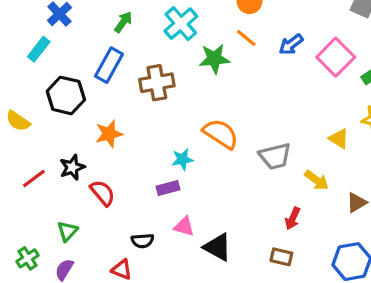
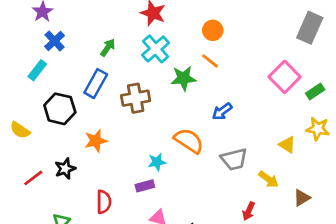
blue arrow: (291, 44) -> (222, 111), moved
red semicircle: (103, 193) -> (104, 202), moved, turned 40

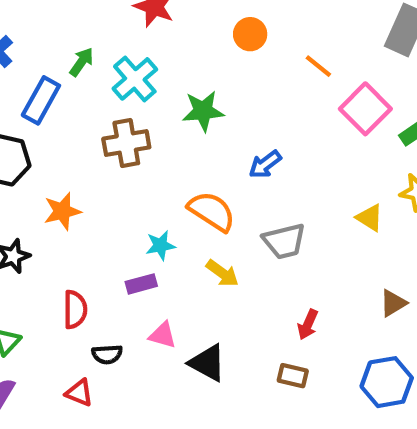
cyan cross: (156, 49) -> (135, 79), moved
orange line: (210, 61) -> (318, 66), moved
blue rectangle: (96, 84) -> (41, 100), moved
yellow arrow: (269, 179) -> (222, 273), moved

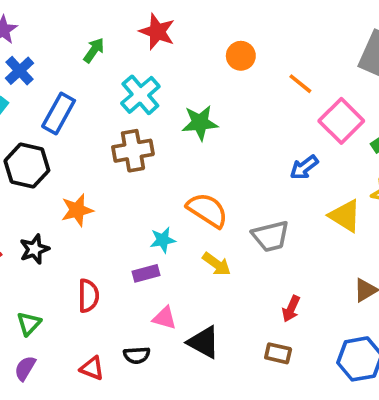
green arrow: (81, 62) -> (94, 50), moved
blue arrow: (265, 164) -> (304, 167), moved
yellow triangle: (370, 218) -> (345, 216), size x1.4
black semicircle: (107, 354) -> (137, 355), moved

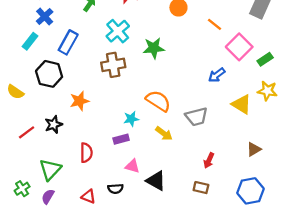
green triangle: (29, 324) -> (50, 170), size x1.5

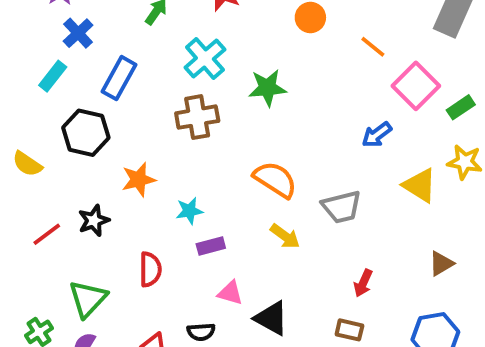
cyan star: (131, 119) -> (189, 211), moved

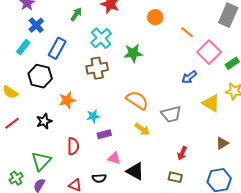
red line: (47, 234) -> (12, 123), moved

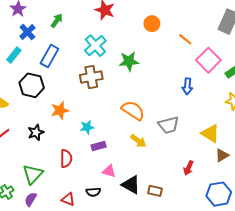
green arrow: (76, 14) -> (57, 21), moved
blue arrow: (189, 77) -> (187, 86), turned -49
yellow triangle: (211, 103) -> (210, 133), moved
red arrow: (182, 153) -> (188, 168), moved
brown rectangle: (175, 177) -> (155, 191), moved

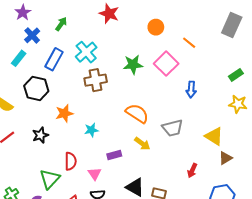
cyan cross: (95, 46) -> (86, 52), moved
pink square: (208, 60) -> (166, 64), moved
purple rectangle: (99, 146) -> (114, 155), moved
pink triangle: (109, 171) -> (94, 174), moved, turned 40
green triangle: (33, 174) -> (50, 179), moved

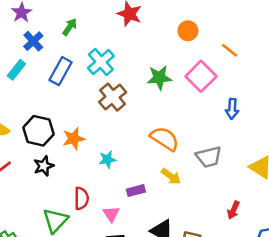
brown cross: (96, 80) -> (113, 97), turned -30
black hexagon: (36, 88) -> (38, 131), moved

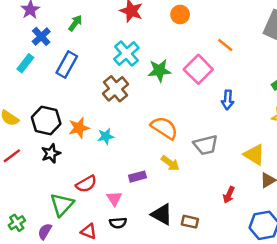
orange circle: (188, 31) -> (180, 15), moved
cyan cross: (101, 62) -> (126, 54), moved
cyan star: (107, 159) -> (106, 136), moved
red semicircle: (81, 198) -> (86, 184), turned 60

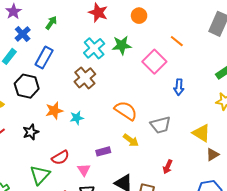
green star: (159, 71) -> (122, 45), moved
black hexagon: (46, 121) -> (27, 86), moved
red arrow: (229, 195) -> (168, 167), moved

